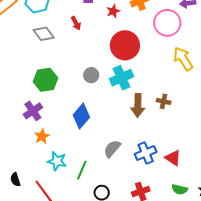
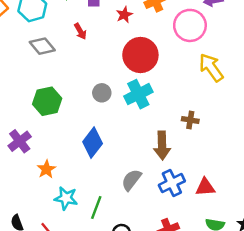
brown arrow: (138, 105) -> (162, 146), moved
purple cross: (33, 111) -> (20, 141), moved
red triangle: (173, 158) -> (205, 187), turned -36

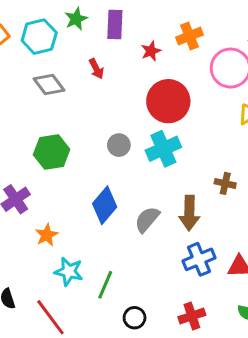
gray semicircle: (131, 180) -> (147, 219), moved

